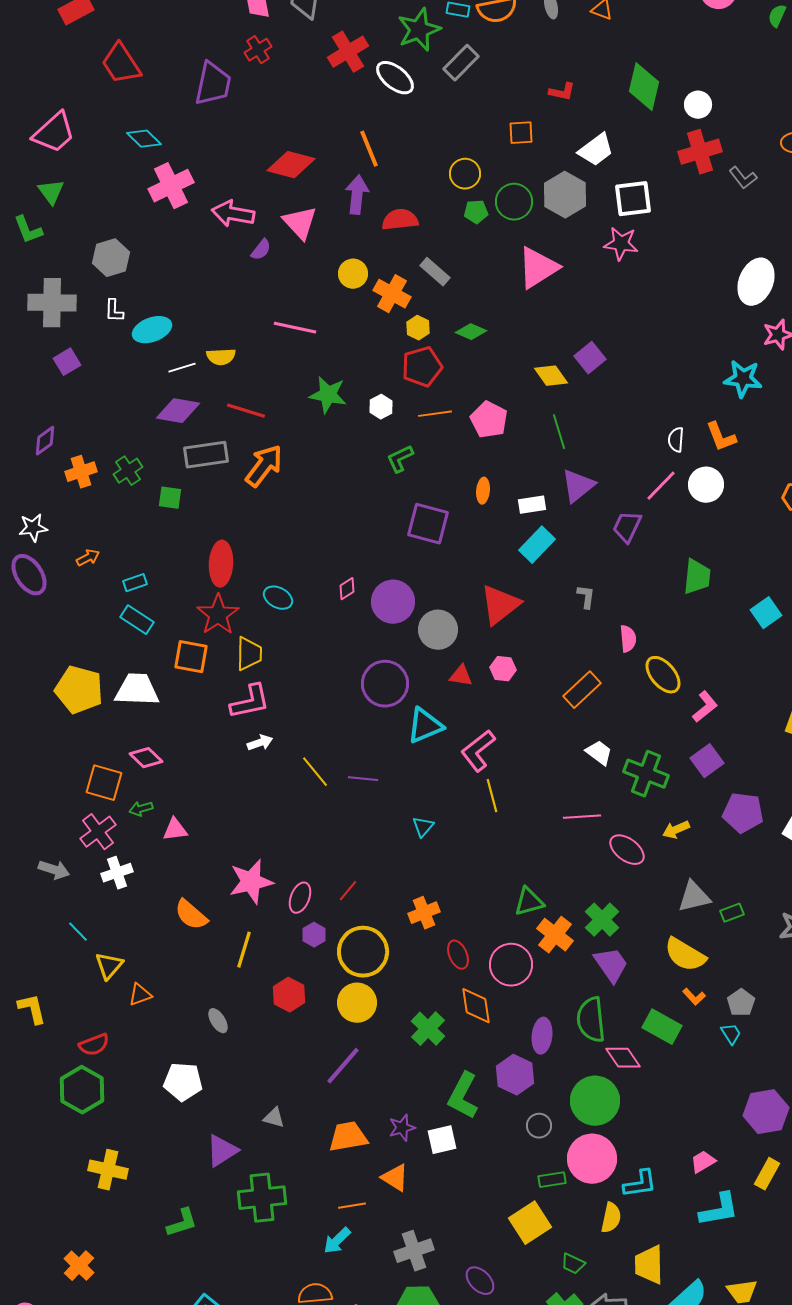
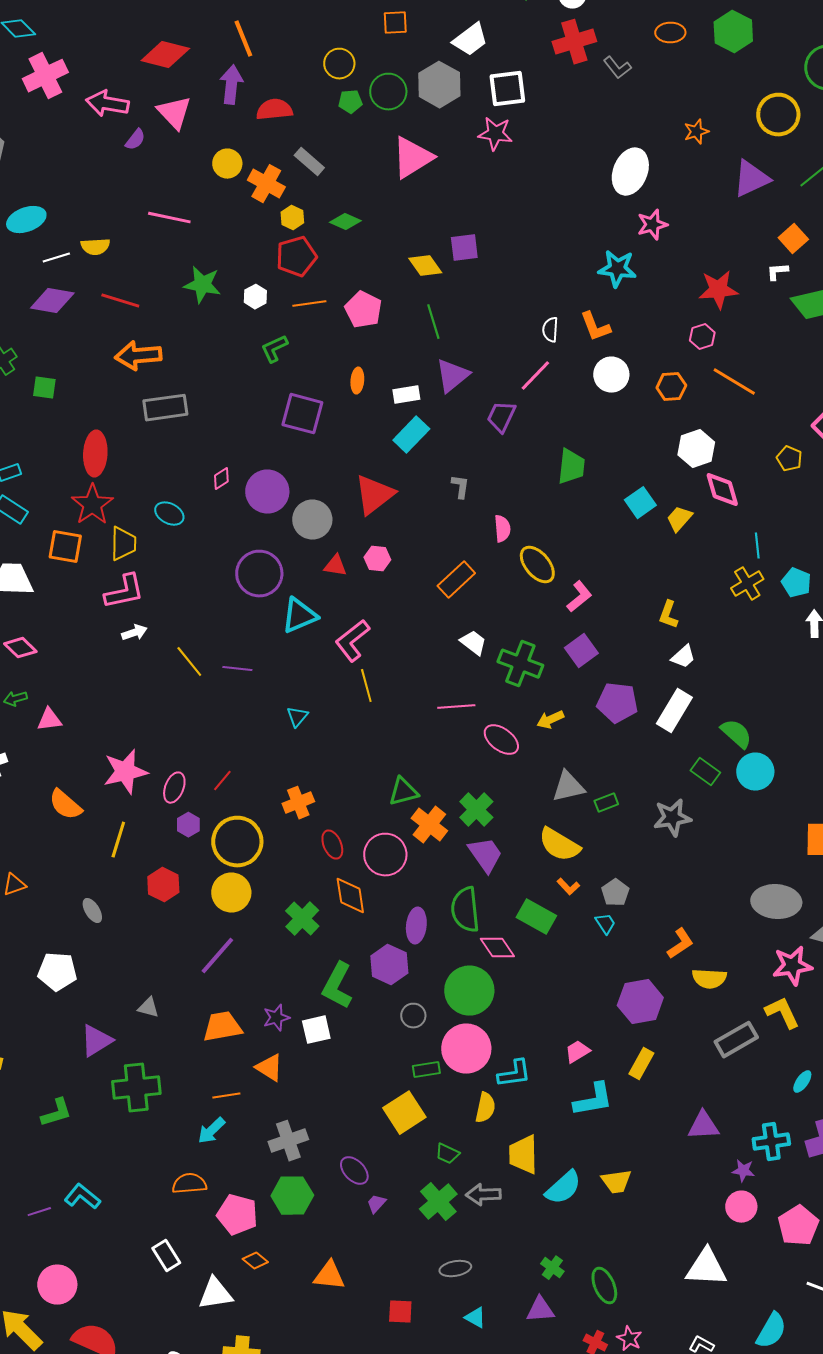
purple square: (590, 358) -> (464, 248), turned 32
gray rectangle: (206, 455) -> (165, 408), moved
orange arrow: (264, 466) -> (138, 356), turned -132
white circle: (706, 485) -> (611, 375), moved
cyan ellipse: (278, 598) -> (169, 514), moved

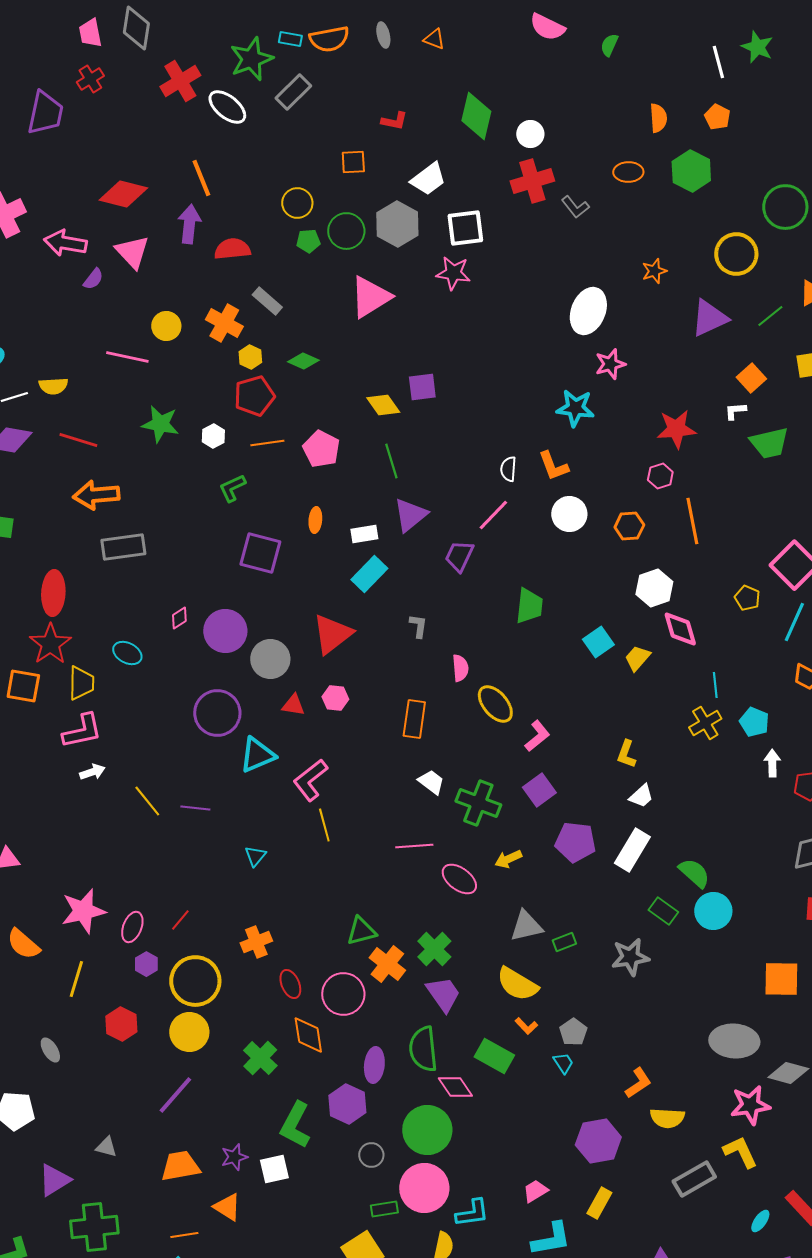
yellow circle: (227, 164) -> (166, 326), moved
orange line: (734, 382) -> (692, 521), turned 48
orange rectangle: (456, 580) -> (414, 719), turned -39

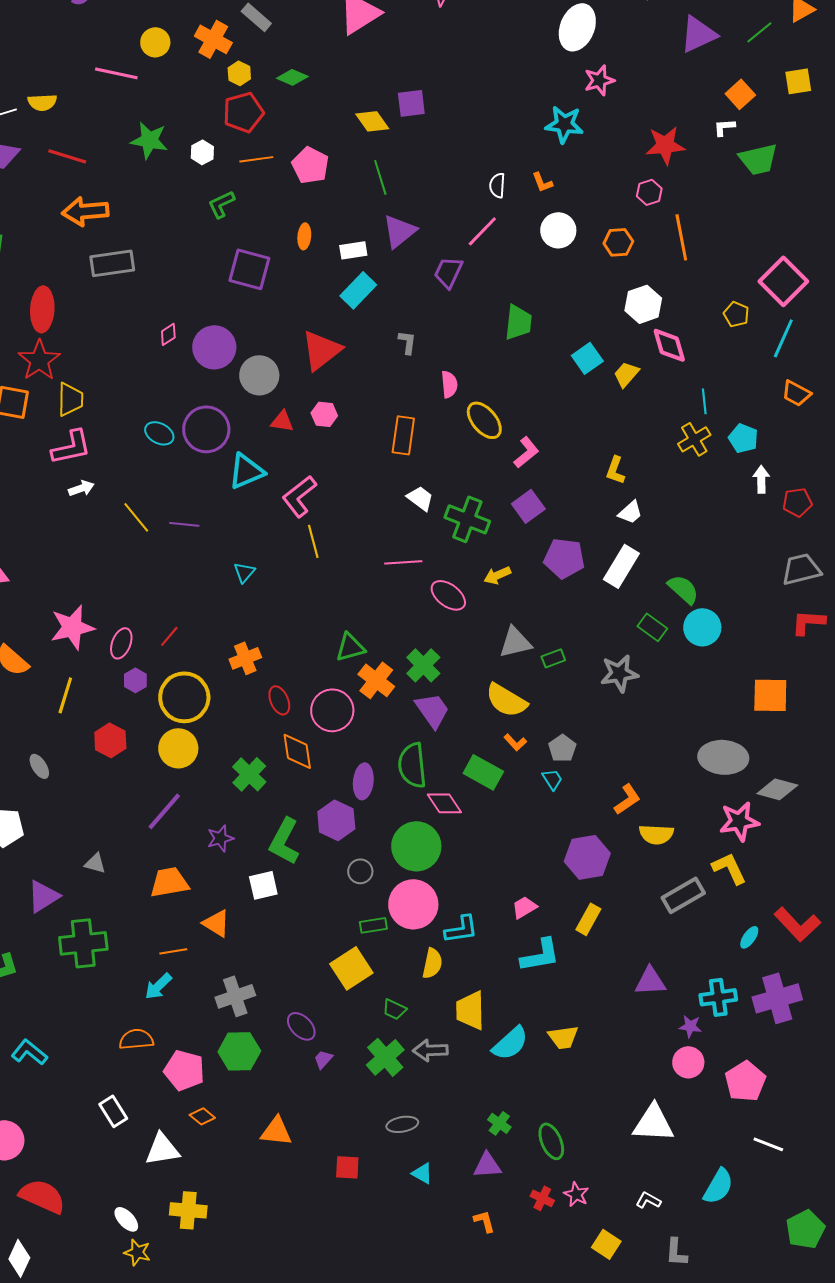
orange L-shape: (553, 466) -> (542, 182), size x0.7
cyan ellipse: (127, 653) -> (159, 433), moved
purple star: (234, 1157) -> (220, 838), moved

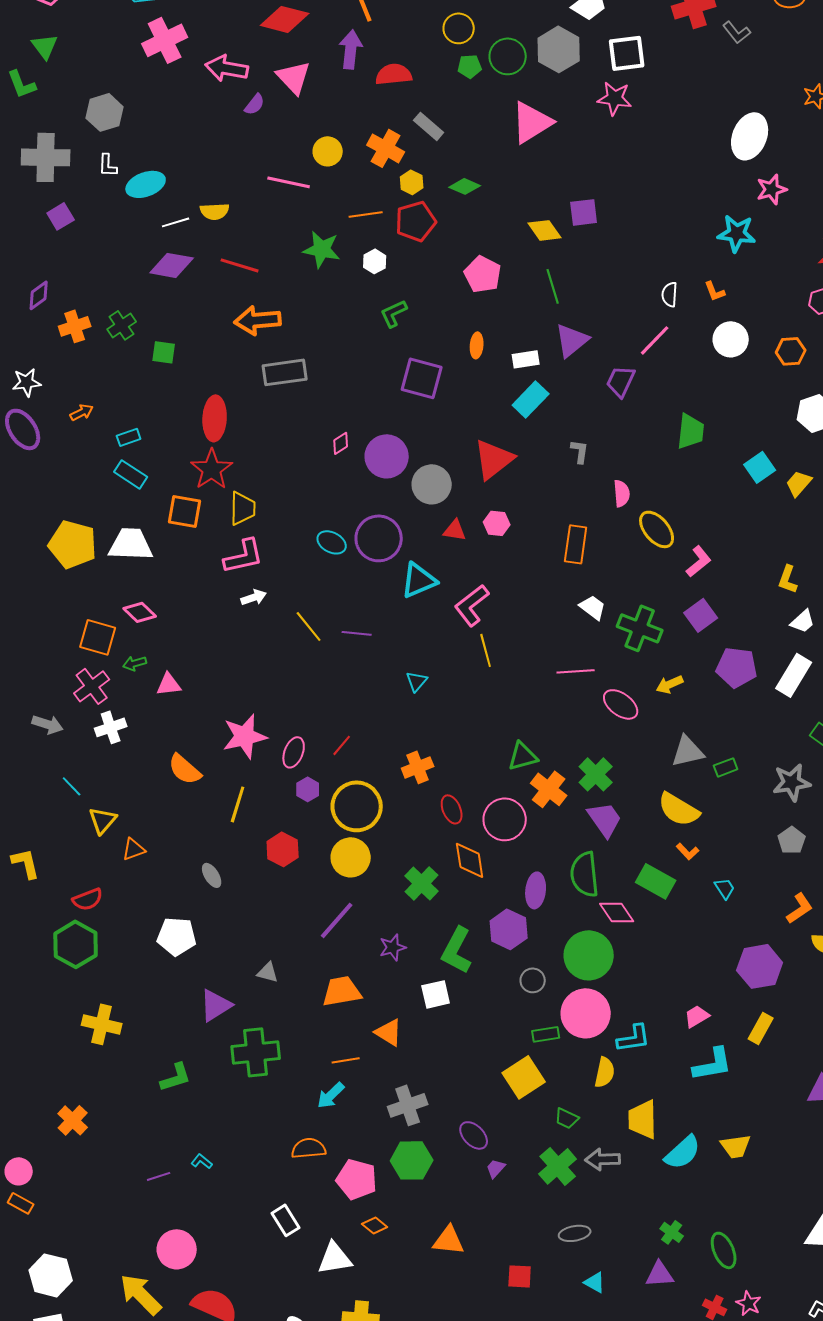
orange line: (256, 159) -> (366, 214), moved
gray pentagon: (562, 748) -> (792, 840), moved
cyan L-shape: (29, 1052) -> (202, 1161), size x0.6

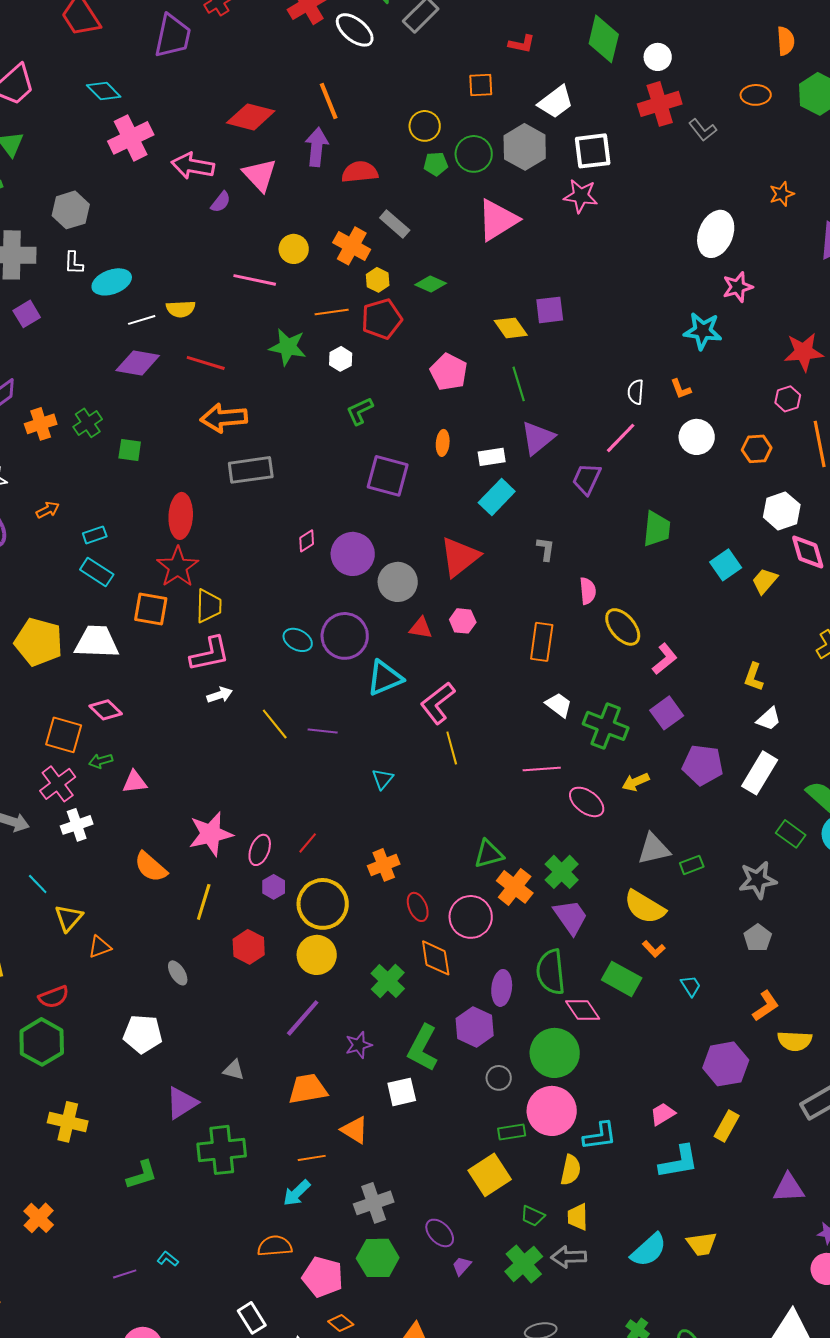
yellow trapezoid: (643, 1119) -> (578, 1217), moved, size x0.7

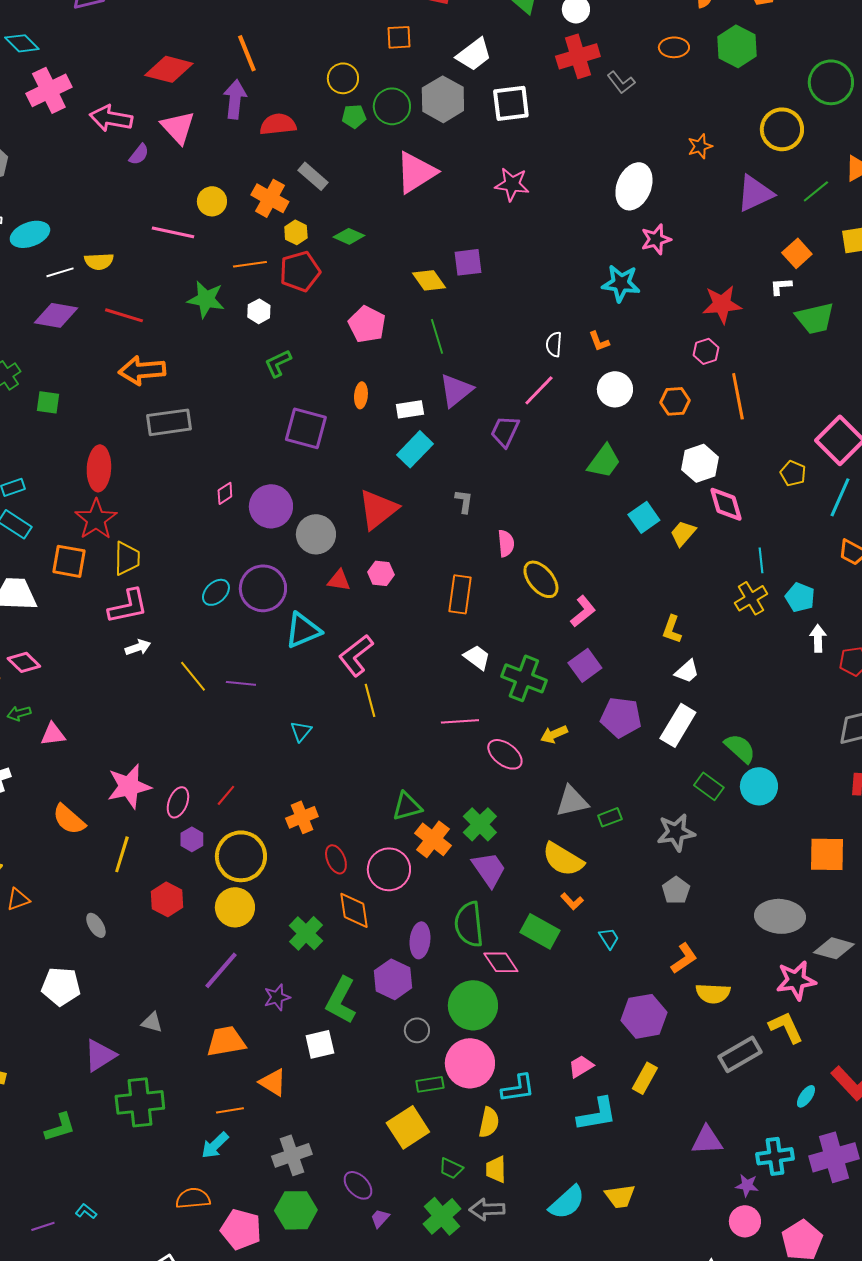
pink star: (581, 196) -> (512, 184), moved
green trapezoid: (657, 529) -> (604, 461), moved, turned 30
cyan ellipse: (298, 640) -> (216, 592), turned -72

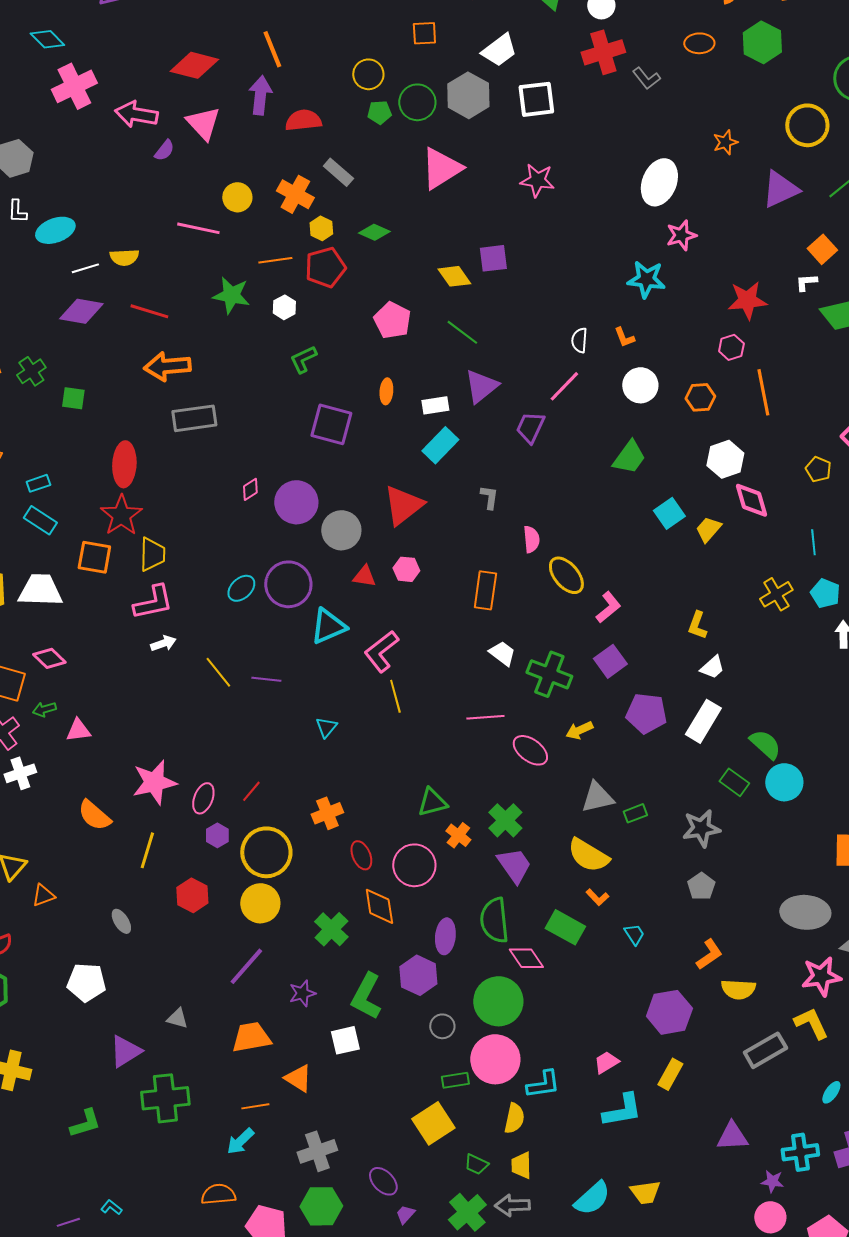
green line: (437, 336) -> (462, 332), turned -36
cyan line: (761, 560) -> (813, 542), moved
orange cross: (433, 839) -> (458, 835), size x0.7

